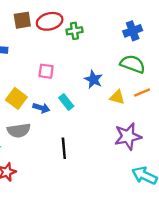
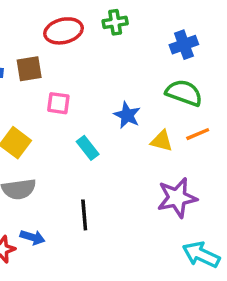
brown square: (22, 20) -> (29, 69), moved
green cross: (74, 31) -> (115, 22), moved
blue arrow: (41, 108) -> (33, 237), moved

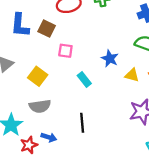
brown square: (29, 69) -> (47, 29), turned 35

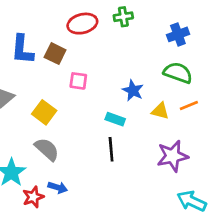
cyan rectangle: (84, 80) -> (115, 119), moved, turned -32
gray semicircle: (40, 106) -> (47, 149), turned -130
black line: (82, 123) -> (111, 149), moved

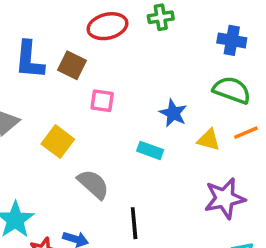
blue cross: (178, 34) -> (232, 40), turned 30
gray semicircle: (47, 149) -> (93, 184), moved
black line: (111, 149) -> (134, 223), moved

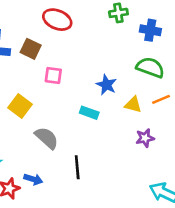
green cross: (161, 17) -> (118, 13), moved
red ellipse: (107, 26) -> (57, 20), turned 36
purple star: (225, 198) -> (145, 138), moved, size x0.6

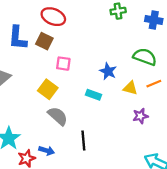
red ellipse: (57, 20) -> (53, 17), moved
blue cross: (150, 30) -> (154, 20), moved
yellow square: (20, 106) -> (48, 89), moved

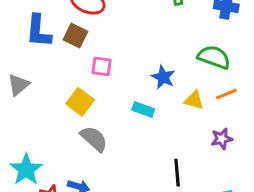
purple star: (140, 116) -> (222, 139), moved
black line: (83, 141) -> (177, 173), moved

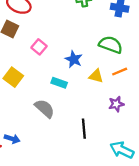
pink square: (102, 66) -> (39, 47), moved, turned 32
gray semicircle: (94, 139) -> (45, 109), moved

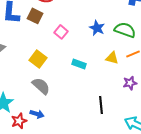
blue star: (74, 59) -> (97, 28), moved
gray semicircle: (45, 109) -> (41, 86), moved

